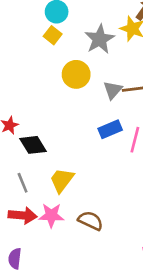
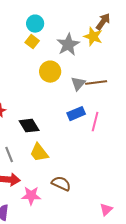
black diamond: (33, 145) -> (29, 126), moved
yellow trapezoid: (62, 180) -> (39, 153), turned -75
pink star: (51, 215) -> (31, 196), moved

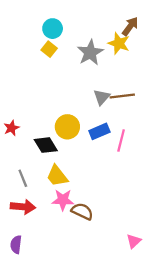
yellow circle: (50, 72) -> (67, 127), moved
pink star: (31, 196) -> (63, 200), moved

